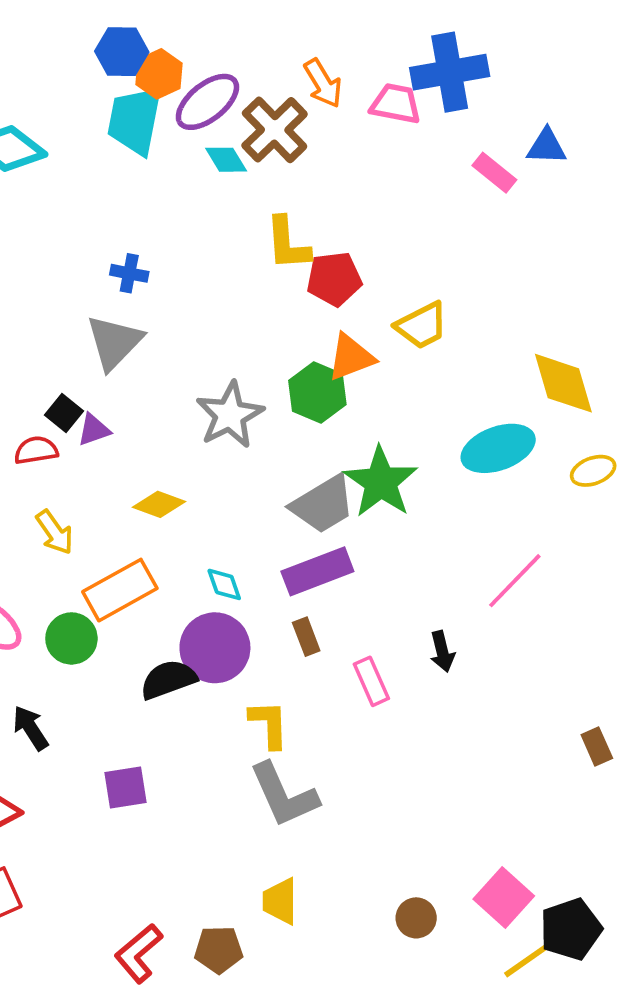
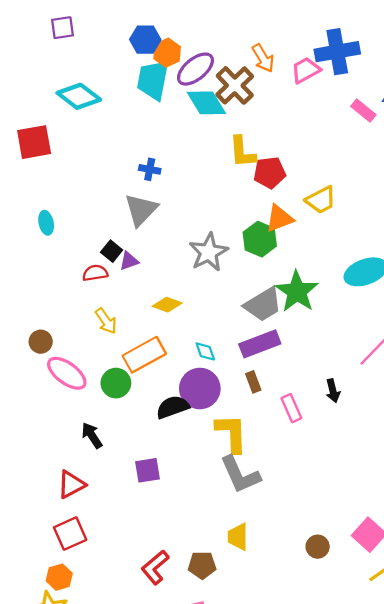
pink trapezoid: (396, 104) -> (306, 70), turned -40
cyan diamond: (226, 160) -> (206, 103), size x1.6
yellow L-shape: (269, 724) -> (231, 433), size x1.4

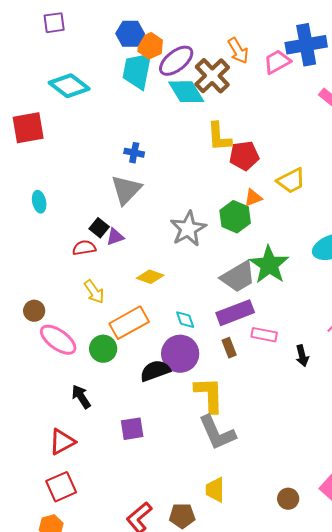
orange triangle: (279, 218) -> (253, 198), size x0.7
pink rectangle: (291, 408) -> (264, 335), moved, turned -55

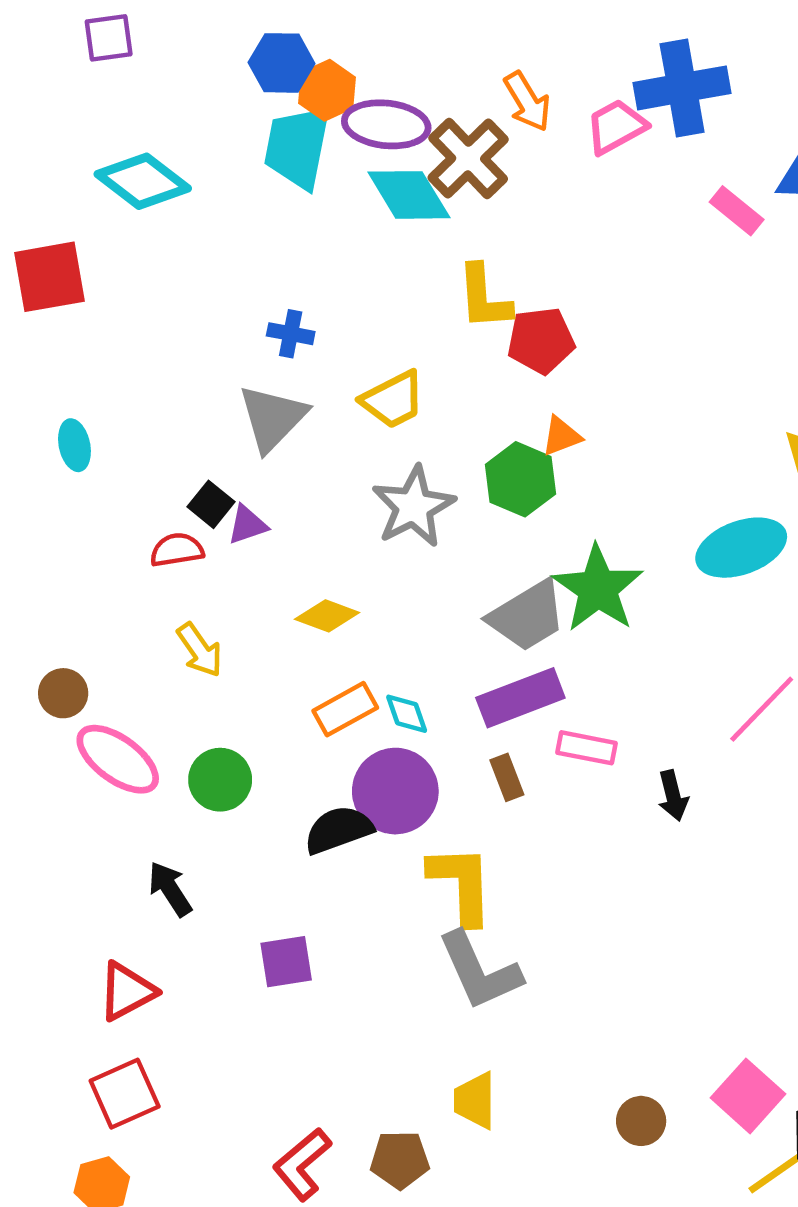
purple ellipse: (176, 61) -> (386, 124), turned 45
yellow trapezoid: (291, 181) -> (393, 400), moved
orange rectangle: (129, 323) -> (345, 709), moved, size x0.7

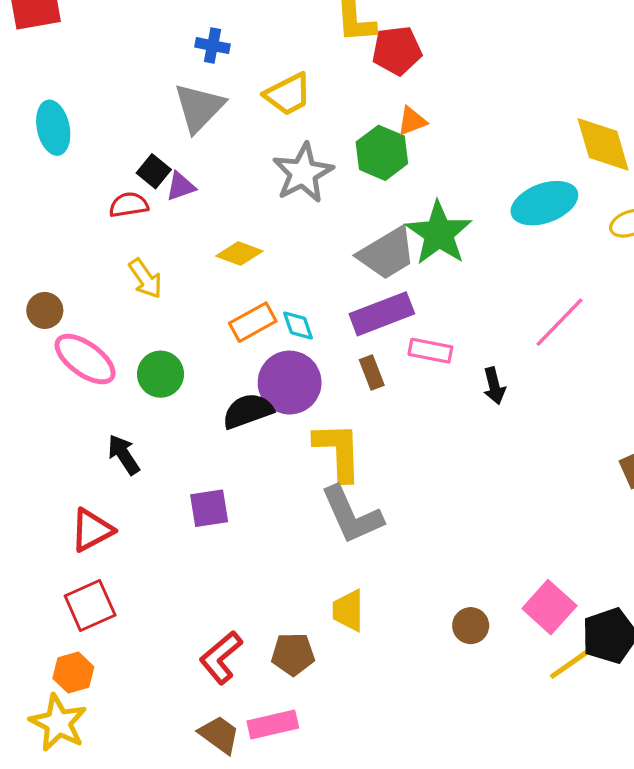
cyan ellipse: (74, 445) -> (53, 128), size x1.4

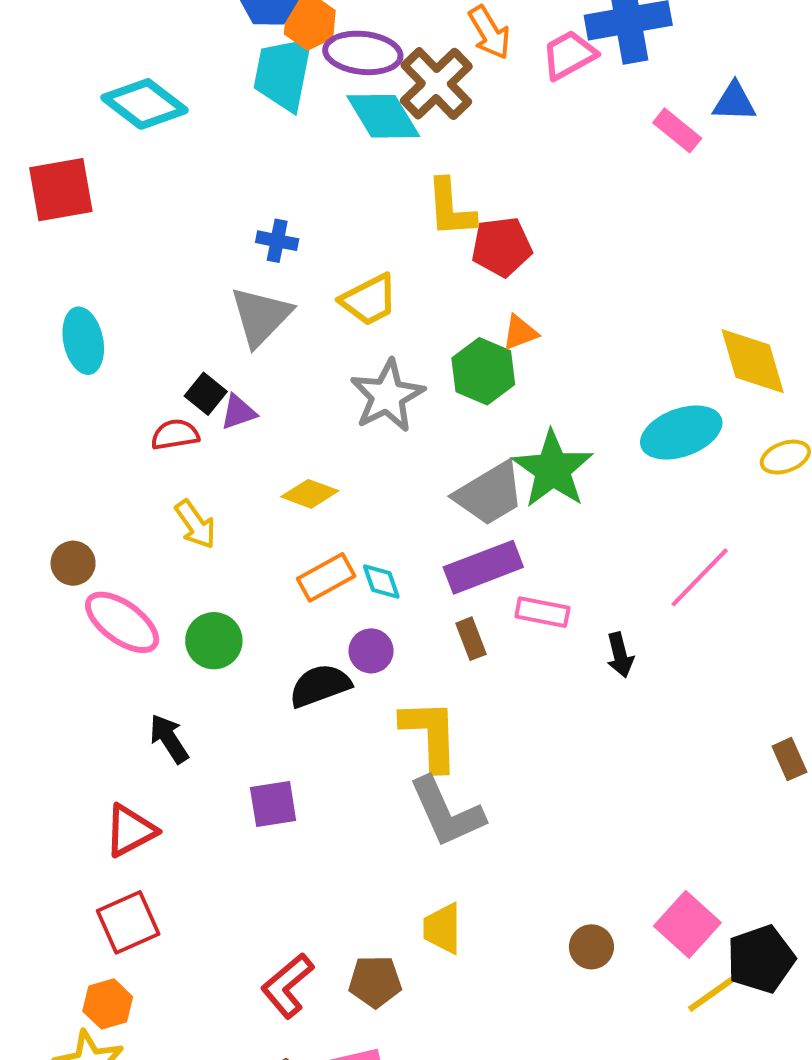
purple circle: (290, 383) -> (371, 651), size x0.6

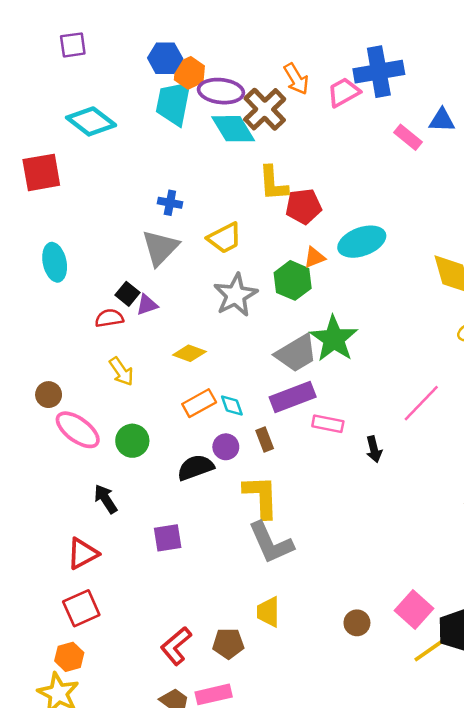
cyan ellipse: (681, 433) -> (362, 242), moved
brown rectangle: (471, 639) -> (265, 440), moved

